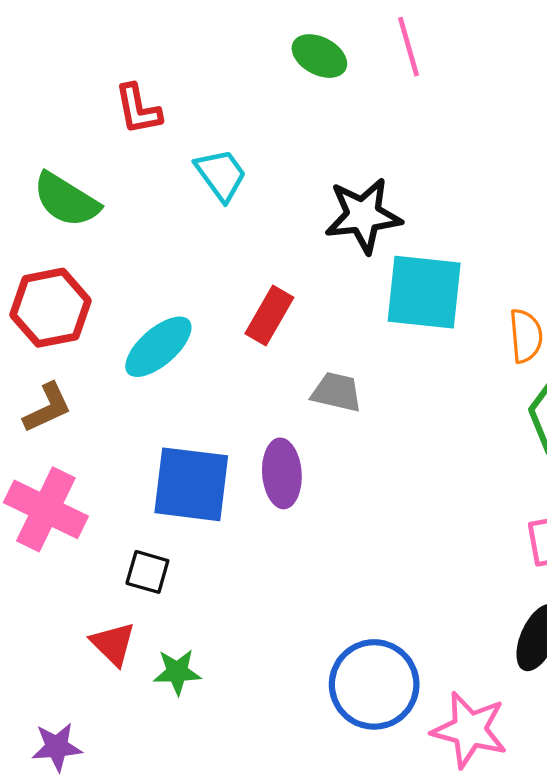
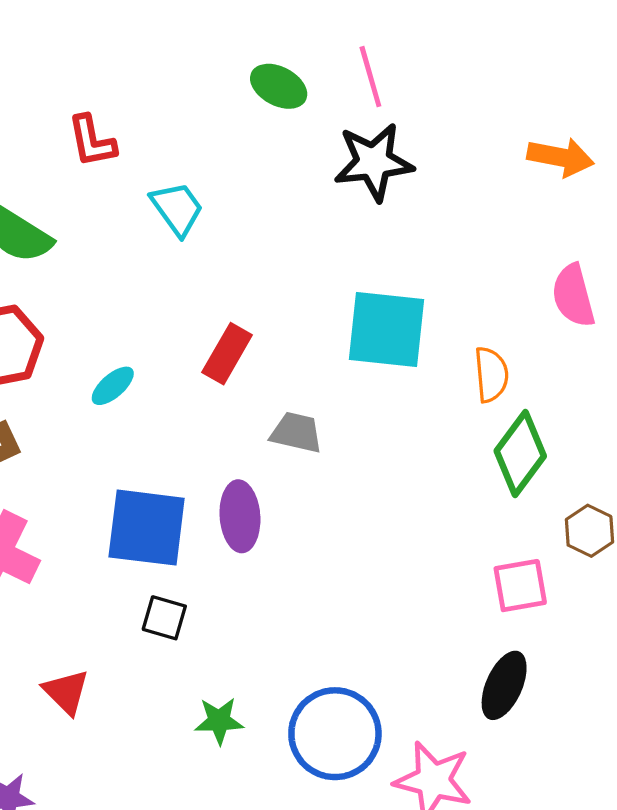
black star: (363, 215) -> (374, 162), moved
cyan ellipse: (158, 347) -> (113, 386), size x0.6
black square: (147, 572) -> (164, 618), moved
green star: (177, 672) -> (219, 721), moved

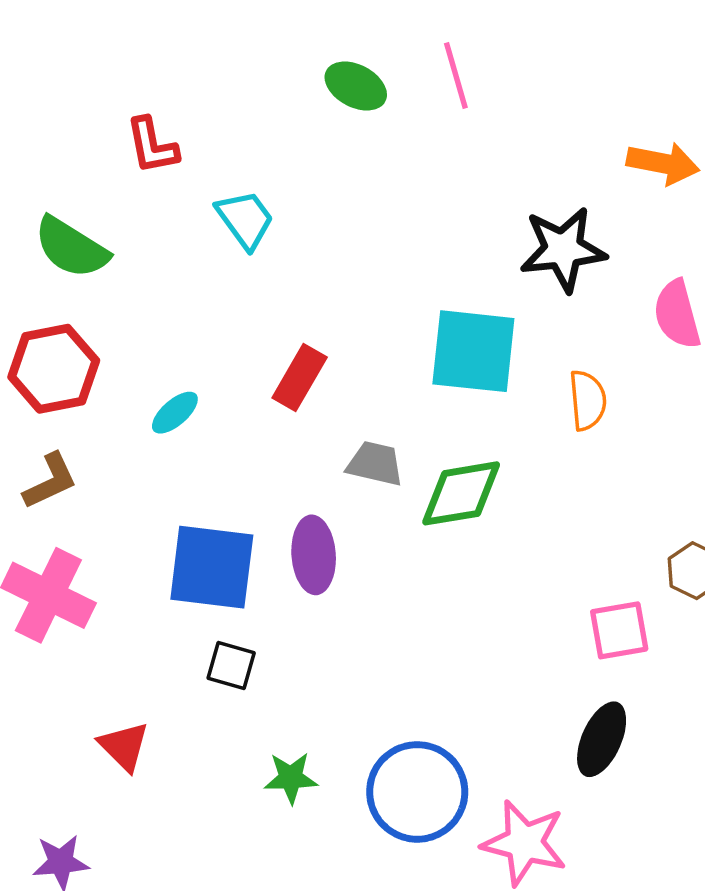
black star: (374, 162) -> (563, 249), moved
green diamond: (520, 453) -> (461, 493), moved, turned 44

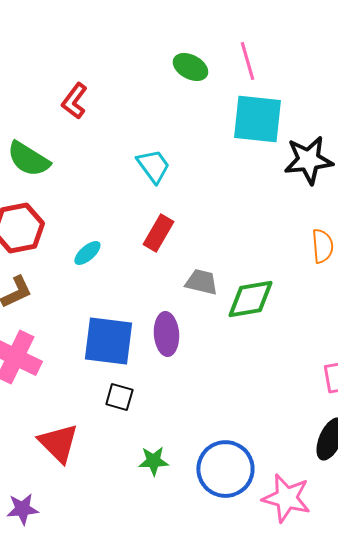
red L-shape: (152, 146) -> (74, 101), turned 48
cyan trapezoid: (245, 219) -> (153, 166), moved
cyan square: (473, 351) -> (257, 119), moved
red triangle: (124, 746) -> (58, 443), size x1.4

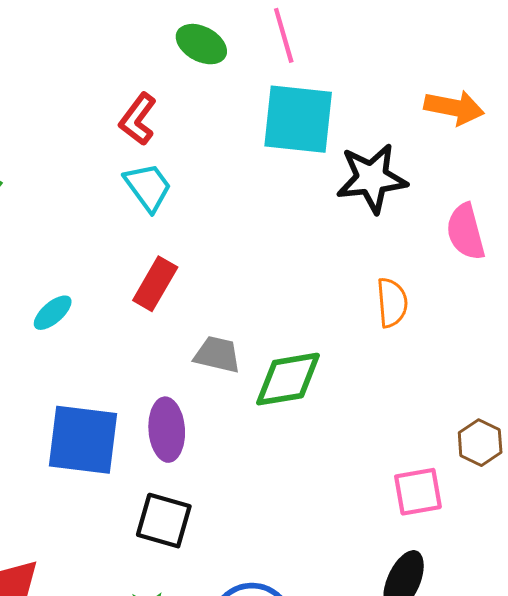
red L-shape: (74, 101) -> (138, 119), moved
black square: (119, 397) -> (164, 521), moved, size x1.4

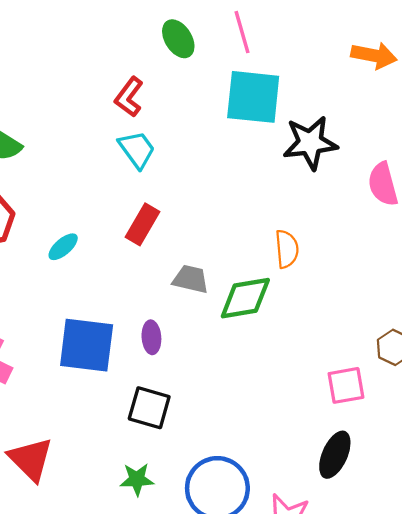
green ellipse: (201, 44) -> (178, 39), turned 30
orange arrow: (454, 108) -> (374, 56), moved
orange semicircle: (392, 303) -> (287, 249), moved
purple ellipse: (167, 430) -> (151, 337), size x0.7

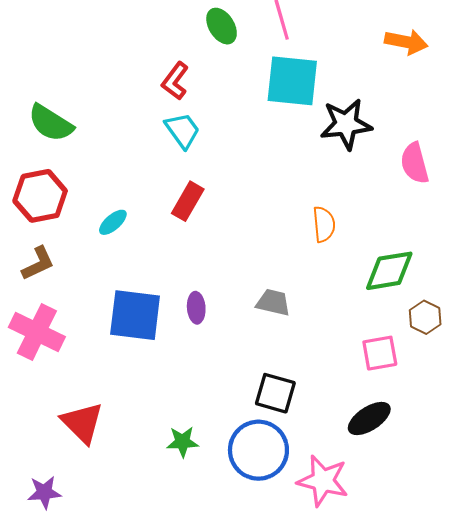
gray trapezoid: (191, 279) -> (273, 302), moved
green diamond: (245, 298) -> (389, 271), moved
black square: (149, 408) -> (275, 393), moved
black ellipse: (335, 455) -> (369, 419), turned 33

